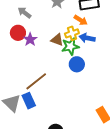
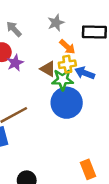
orange arrow: (81, 20) -> (67, 47), moved
blue circle: (77, 64) -> (67, 103), size x1.6

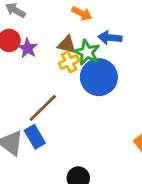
yellow cross: (67, 64) -> (69, 62), moved
green star: (63, 80) -> (87, 52), turned -30

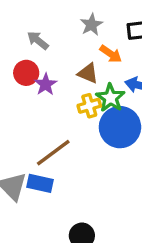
brown triangle: (67, 45) -> (88, 73), moved
blue rectangle: (35, 137) -> (40, 183), turned -55

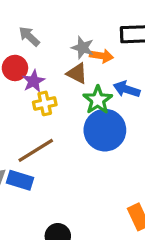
gray star: (91, 25) -> (83, 48), moved, turned -30
orange arrow: (111, 54) -> (102, 56), turned -30
yellow cross: (89, 106) -> (45, 103), moved

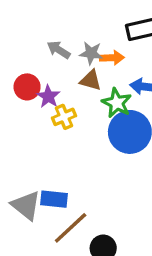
gray arrow: (29, 36) -> (59, 50), moved
brown line: (36, 150) -> (71, 228), moved

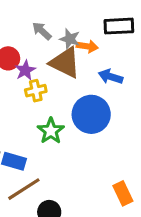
brown triangle: (91, 80) -> (65, 63), size x1.6
green star: (117, 103) -> (51, 131), moved

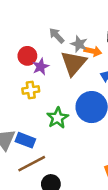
brown triangle: (65, 63) -> (74, 63), turned 40
yellow cross: (36, 91) -> (31, 90), moved

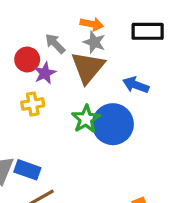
gray arrow: (57, 36) -> (55, 44), moved
orange arrow: (93, 51) -> (92, 24), moved
green star: (58, 118) -> (86, 119), moved

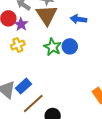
blue circle: (113, 124) -> (70, 46), size x0.6
blue rectangle: (27, 170) -> (24, 86), turned -49

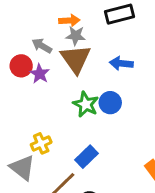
yellow cross: (18, 45) -> (41, 143), moved
blue rectangle: (24, 86) -> (86, 157), moved

